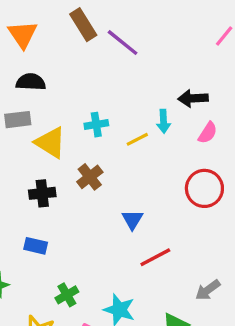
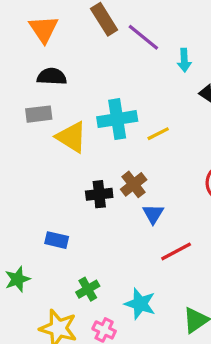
cyan arrow: (163, 121) -> (184, 60), moved
cyan cross: (96, 125) -> (117, 119), size x1.6
brown cross: (90, 177) -> (134, 184), moved
black cross: (42, 193) -> (99, 194), moved

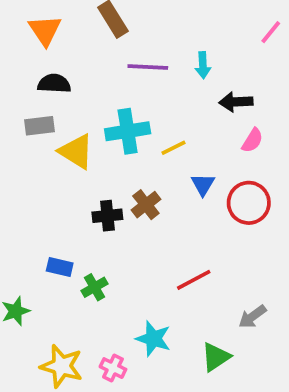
purple line: (143, 37) -> (148, 67), moved, turned -36
blue triangle: (153, 214) -> (203, 184), moved
green cross: (88, 289) -> (95, 287), moved

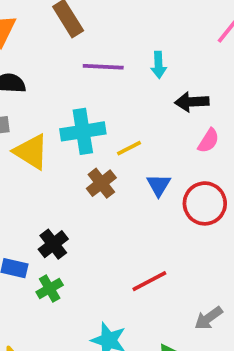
brown cross: (146, 205) -> (101, 183), moved
black cross: (107, 216) -> (53, 244), moved, turned -32

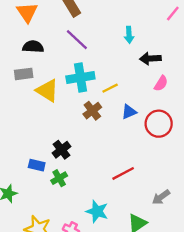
purple line: (103, 67) -> (77, 40), moved, turned 40
blue triangle: (159, 185) -> (129, 112), turned 35

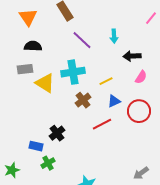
purple line: (77, 40) -> (82, 40), moved
yellow line: (110, 88) -> (106, 81), moved
red line: (123, 173) -> (102, 124), moved
green cross: (59, 178) -> (48, 163), moved

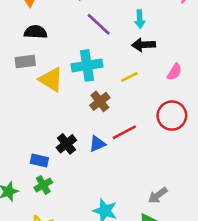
black arrow: (132, 56) -> (144, 45), moved
blue triangle: (114, 101) -> (97, 144), moved
green cross: (48, 163) -> (43, 185), moved
gray arrow: (141, 173) -> (158, 195), moved

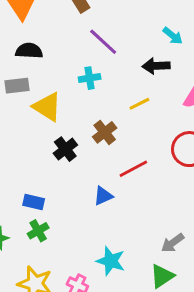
cyan arrow: (140, 19) -> (173, 36), moved, turned -48
cyan cross: (87, 65) -> (90, 78), moved, size x0.6
black cross: (66, 144) -> (65, 149), moved
blue triangle: (97, 144) -> (103, 196), moved

